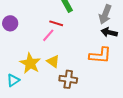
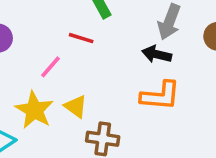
black arrow: (109, 32) -> (157, 54), moved
pink line: (48, 35) -> (51, 67), moved

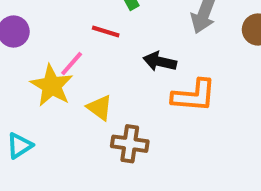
black arrow: (157, 54) -> (160, 62), moved
yellow star: (34, 110) -> (52, 86), moved

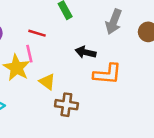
red line: (106, 32) -> (37, 33), moved
pink line: (72, 64) -> (29, 54), turned -54

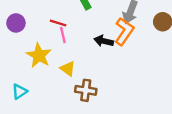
pink line: (29, 54) -> (63, 35), moved
orange L-shape: (107, 74) -> (124, 31), moved, turned -60

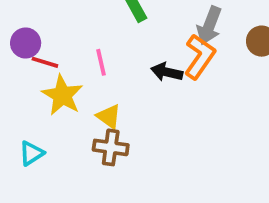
red line: (58, 23) -> (45, 62), moved
brown cross: (86, 90) -> (111, 147), moved

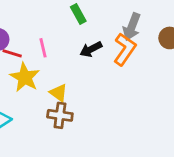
pink line: (101, 62) -> (43, 48), moved
black arrow: (167, 72) -> (91, 49), moved, turned -40

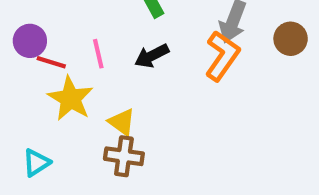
black arrow: (91, 49) -> (152, 56), moved

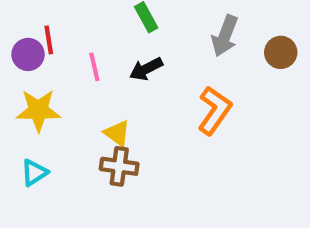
orange L-shape: (222, 56) -> (214, 110), moved
red line: (51, 62) -> (49, 40), moved, turned 64
yellow star: (71, 99) -> (38, 110), moved, turned -30

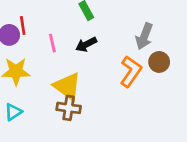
gray arrow: (225, 36) -> (144, 36), moved
brown circle: (281, 52) -> (159, 62), moved
yellow triangle: (117, 133) -> (67, 86), size x1.6

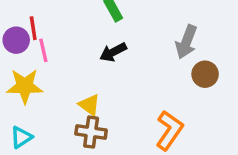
pink line: (52, 43) -> (43, 50), moved
orange L-shape: (131, 71) -> (169, 130), moved
yellow triangle: (67, 86) -> (89, 105), size x0.6

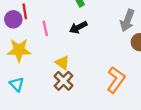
pink line: (43, 50) -> (45, 28), moved
brown cross: (91, 132) -> (63, 81), turned 36
cyan triangle: (21, 137) -> (17, 84), turned -42

